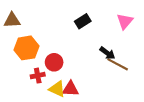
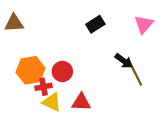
orange hexagon: (26, 48) -> (31, 70), moved
brown line: (118, 64) -> (135, 74), turned 35
yellow triangle: (57, 89) -> (52, 102), moved

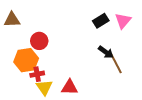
black rectangle: (95, 24) -> (101, 21), moved
red circle: (62, 71) -> (39, 41), moved
yellow triangle: (52, 102) -> (44, 87), turned 30

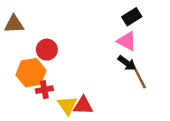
black rectangle: (101, 21) -> (132, 17), moved
pink triangle: (123, 21) -> (127, 41), moved, turned -42
yellow triangle: (44, 87) -> (67, 105), moved

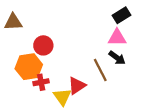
pink triangle: (127, 41) -> (117, 38), turned -30
brown line: (139, 76) -> (100, 70), moved
red triangle: (83, 105) -> (77, 86), moved, turned -36

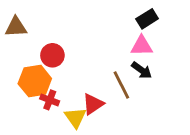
red cross: (41, 82) -> (50, 100), turned 32

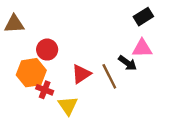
black rectangle: (147, 19) -> (143, 17), moved
pink triangle: (142, 46) -> (142, 48), moved
red triangle: (93, 104) -> (81, 74), moved

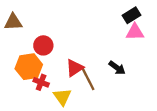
pink triangle: (142, 48) -> (135, 32), moved
black arrow: (128, 63) -> (117, 68), moved
brown line: (109, 76) -> (88, 79), moved

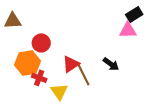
black rectangle: (132, 15) -> (134, 14), moved

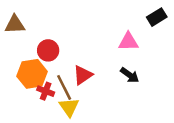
pink triangle: (128, 30) -> (128, 42), moved
brown line: (83, 75) -> (64, 87), moved

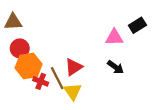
black rectangle: (157, 17) -> (137, 25), moved
red circle: (48, 50) -> (20, 48), moved
yellow triangle: (69, 107) -> (73, 91), moved

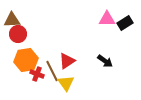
pink triangle: (114, 37) -> (107, 19), moved
red circle: (20, 48) -> (18, 34), moved

